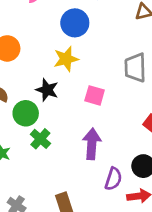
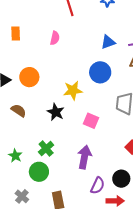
blue circle: (75, 23) -> (100, 72), moved
green circle: (26, 113) -> (39, 172), moved

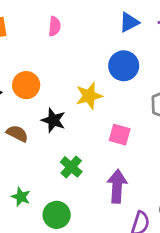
black star: (56, 112) -> (53, 120), moved
green cross: (46, 148) -> (71, 167), moved

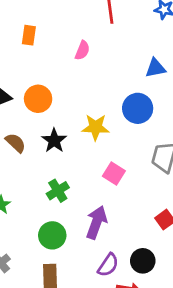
green circle: (57, 215) -> (52, 235), moved

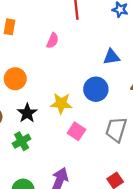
pink square: (114, 174) -> (76, 131), moved
green cross: (58, 191) -> (22, 141), moved

